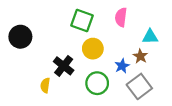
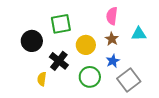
green square: (82, 20) -> (61, 24), moved, turned -30
black circle: (20, 37) -> (32, 41), moved
brown star: (140, 56) -> (112, 39), moved

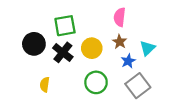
cyan triangle: (139, 34) -> (147, 48), moved, turned -42
black cross: (59, 61) -> (63, 52), moved
blue star: (113, 61) -> (128, 61), moved

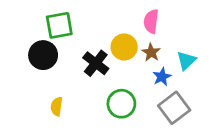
green square: (65, 26) -> (59, 25), moved
yellow circle: (92, 48) -> (124, 47), moved
black cross: (63, 52) -> (96, 63), moved

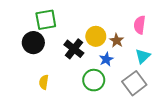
pink semicircle: (151, 21) -> (140, 25), moved
cyan triangle: (186, 61) -> (143, 56), moved
blue star: (162, 77) -> (106, 59), moved

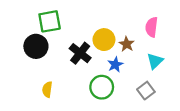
gray square: (134, 83) -> (146, 91), size x0.7

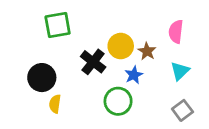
black circle: (36, 46) -> (42, 78), moved
gray square: (146, 91) -> (182, 110), moved

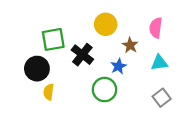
green square: (58, 25) -> (53, 39), moved
yellow circle: (121, 46) -> (106, 24), moved
cyan triangle: (180, 71) -> (159, 63), turned 36

